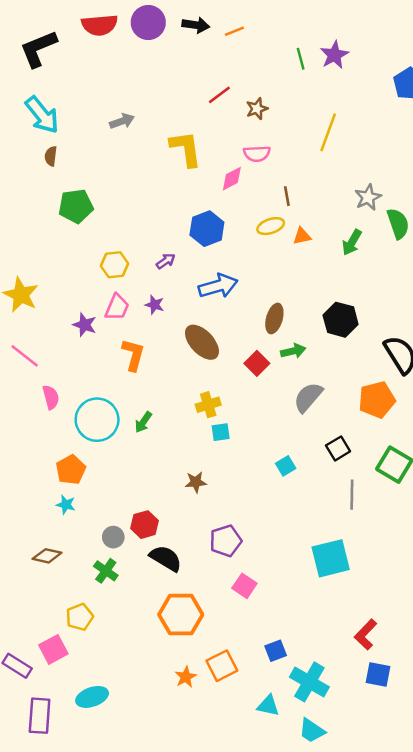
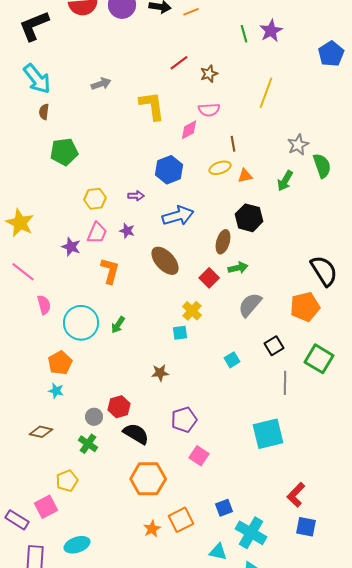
purple arrow: (166, 261) -> (136, 196), turned 35
black hexagon: (341, 320) -> (249, 218), moved
yellow cross: (208, 405) -> (192, 311), moved, turned -30

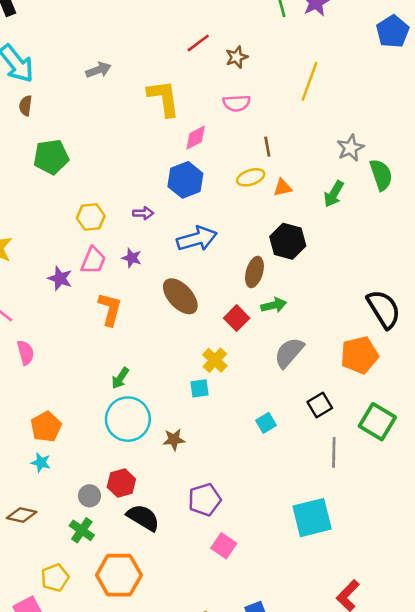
pink diamond: (189, 130) -> (196, 138), moved
cyan circle: (81, 323) -> (128, 419), moved
orange hexagon: (148, 479) -> (119, 575), moved

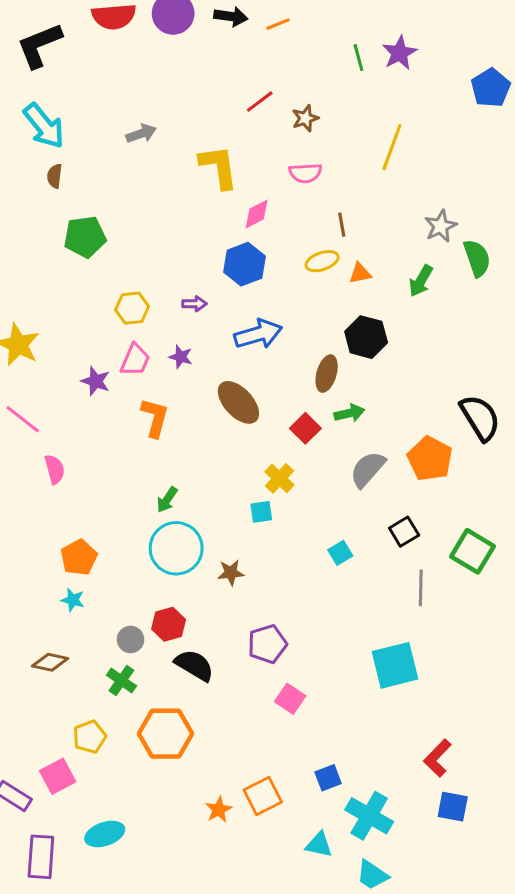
orange pentagon: (359, 355) -> (430, 459), moved, turned -30

